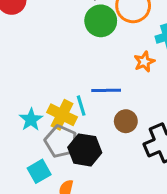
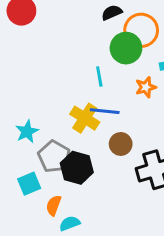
green circle: (101, 21) -> (126, 48), moved
cyan line: (81, 106) -> (99, 77), moved
yellow cross: (62, 115) -> (85, 118), moved

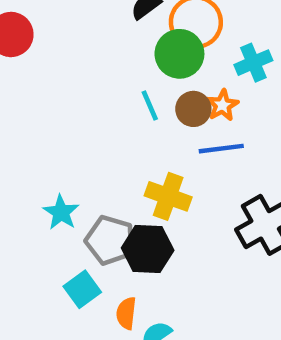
blue line: (105, 111) -> (221, 149), moved
yellow cross: (85, 118) -> (168, 196), moved
brown circle: (121, 144) -> (193, 109), moved

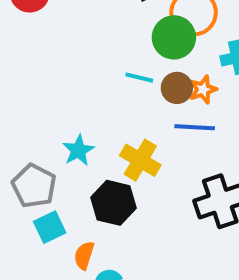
cyan line: (150, 105) -> (139, 78), turned -64
cyan star: (61, 212) -> (78, 150), moved
gray pentagon: (110, 240) -> (34, 186), moved

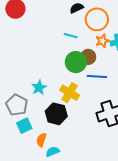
green circle: (174, 37) -> (76, 62), moved
cyan line: (139, 78) -> (71, 36), moved
orange star: (203, 90) -> (102, 41), moved

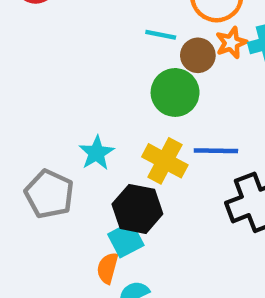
brown circle: (88, 57) -> (198, 55), moved
blue line: (97, 77) -> (216, 151), moved
cyan square: (24, 126) -> (126, 240), moved

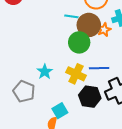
orange star: (231, 43) -> (104, 30), moved
brown circle: (198, 55) -> (89, 25), size x1.5
black hexagon: (137, 209) -> (90, 97), moved

